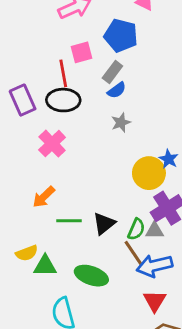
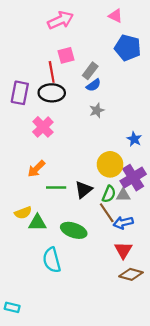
blue pentagon: (121, 35) -> (128, 48), moved
purple rectangle: (23, 100) -> (20, 93), turned 35
yellow circle: (149, 173) -> (110, 164), moved
blue arrow: (155, 266) -> (123, 223), size x0.7

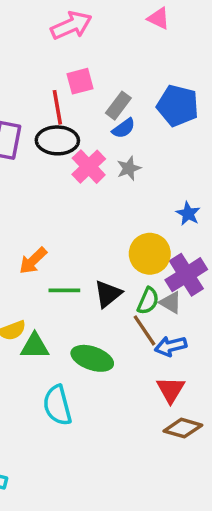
blue pentagon: (128, 48) -> (178, 106), moved
pink cross: (43, 127) -> (89, 167), moved
gray triangle: (123, 195) -> (171, 303), turned 32

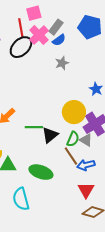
black ellipse: (57, 140) -> (21, 47), turned -45
pink cross: (89, 167) -> (39, 35), moved
green line: (64, 290) -> (34, 127), moved

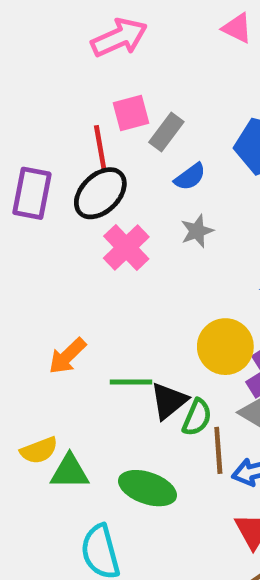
gray rectangle: (56, 27) -> (166, 132), moved
pink cross: (39, 35) -> (126, 248), moved
green semicircle: (73, 139) -> (197, 417), moved
brown line: (71, 156) -> (218, 450), turned 30

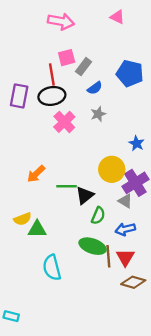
pink arrow: (119, 38) -> (61, 21), turned 35
black ellipse: (100, 193) -> (52, 96), turned 35
green semicircle: (197, 417) -> (98, 216), moved
brown line: (218, 450) -> (108, 256), moved
green ellipse: (148, 488) -> (93, 246), moved

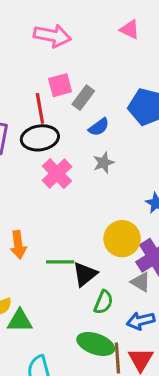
orange arrow: (36, 174) -> (18, 245), turned -54

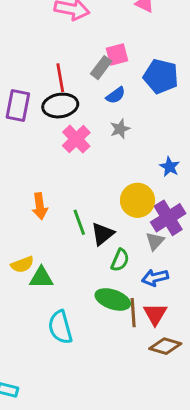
pink square: (60, 85) -> (117, 54), moved
green line: (60, 262) -> (79, 222), turned 70
gray triangle: (141, 282) -> (155, 241), turned 42

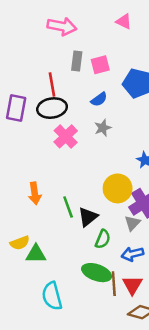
gray rectangle: (101, 68) -> (77, 61), moved, turned -30

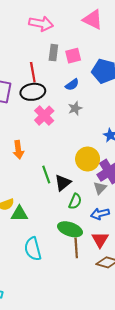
pink triangle: (124, 21) -> (93, 19), size x1.5
orange arrow: (35, 193) -> (18, 150), moved
brown line: (114, 284) -> (76, 248), moved

